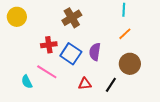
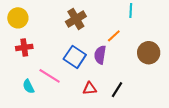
orange line: (125, 34) -> (114, 36), moved
red cross: (49, 45) -> (24, 47), moved
brown circle: (130, 64) -> (149, 53), moved

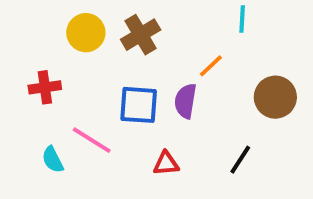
yellow circle: (18, 18) -> (86, 33), moved
blue square: (75, 57) -> (139, 105), turned -30
black line: (117, 90) -> (240, 160), moved

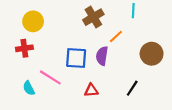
yellow circle: (86, 33) -> (33, 21), moved
brown cross: (141, 35) -> (93, 17), moved

